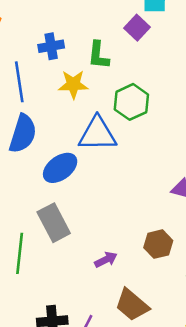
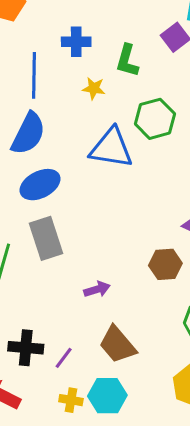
yellow star: (73, 84) -> (94, 88), size x0.7
blue ellipse: (60, 168) -> (40, 185), moved
brown hexagon: (158, 244) -> (165, 264), moved

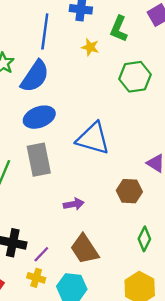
blue triangle: (111, 148) -> (93, 138), moved
yellow cross: (71, 400) -> (36, 278), moved

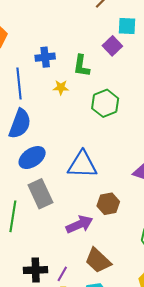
brown hexagon: (129, 191) -> (108, 204), moved
purple arrow: (74, 204) -> (79, 224), size x1.5

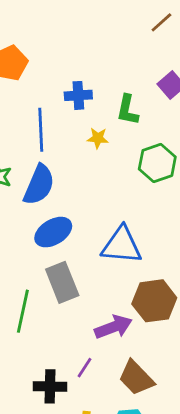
brown hexagon: (108, 204) -> (154, 301), size x1.4
purple line: (62, 274) -> (84, 368), moved

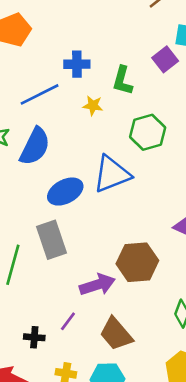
blue line: (41, 130) -> (40, 94), turned 63
blue ellipse: (53, 232) -> (65, 192), moved
blue triangle: (122, 245) -> (112, 174), moved, turned -30
black cross: (50, 386) -> (34, 337), size x0.7

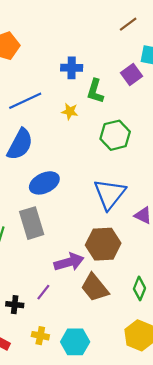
blue cross: (77, 64) -> (72, 68), moved
blue triangle: (112, 174) -> (110, 194), moved, turned -32
brown trapezoid: (116, 334) -> (95, 288), moved

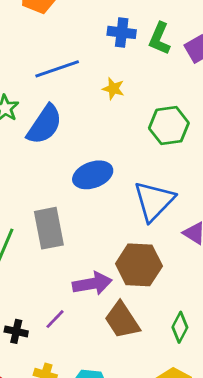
green L-shape: (95, 91) -> (160, 39), moved
blue ellipse: (44, 183) -> (93, 175), moved

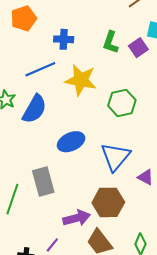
blue cross: (122, 32) -> (64, 39), moved
yellow star: (113, 89) -> (81, 80), size x2.0

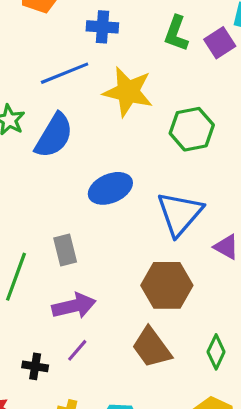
gray rectangle: (43, 181) -> (65, 250), size x0.7
purple arrow: (77, 218) -> (74, 306), moved

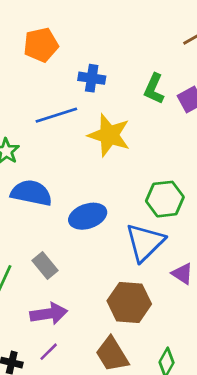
green hexagon: (192, 129) -> (165, 199), moved
blue semicircle: (54, 136) -> (31, 193), moved, turned -114
gray rectangle: (65, 250) -> (45, 266), turned -30

